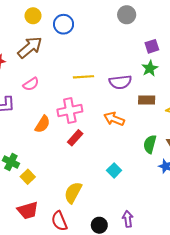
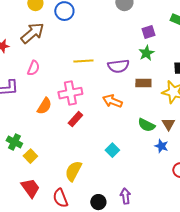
pink semicircle: (31, 84) -> (33, 68), turned -35
green semicircle: (150, 144) -> (146, 125), turned -78
red trapezoid: (28, 210) -> (30, 188), turned -110

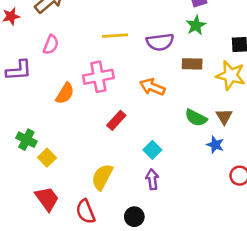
red rectangle: (75, 119) -> (116, 120), moved
purple arrow: (125, 196) -> (152, 179), moved

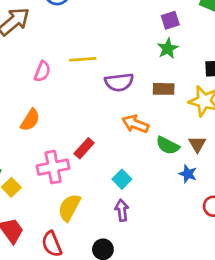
purple semicircle: (160, 42) -> (119, 82), moved
pink semicircle: (51, 45) -> (42, 71), moved
pink cross: (98, 77) -> (53, 167), moved
orange arrow: (152, 87) -> (135, 124), moved

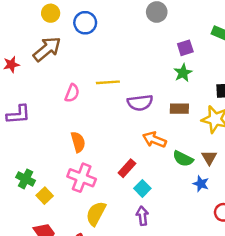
orange semicircle: (30, 120) -> (78, 142), moved, turned -48
red rectangle: (84, 148) -> (127, 168), moved
pink cross: (53, 167) -> (82, 178), turned 32

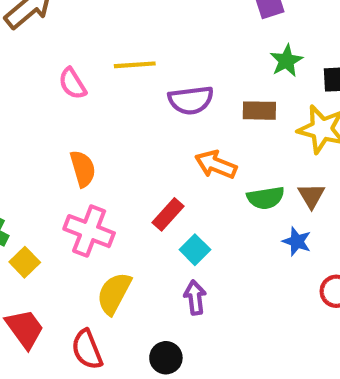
green star: (183, 73) -> (286, 61), moved
pink semicircle: (72, 93) -> (72, 84), turned 126
green semicircle: (183, 159) -> (266, 198), turned -36

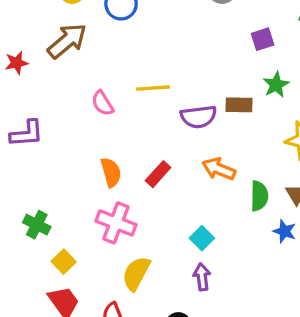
brown rectangle: (259, 111) -> (239, 105), moved
green semicircle: (266, 198) -> (259, 196), turned -80
red rectangle: (168, 214) -> (158, 174), moved
yellow square: (25, 262) -> (64, 262), moved

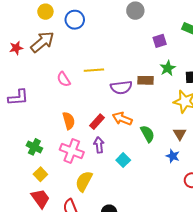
red star: (17, 63) -> (16, 48), moved
orange arrow: (219, 169) -> (122, 119), moved
green semicircle: (259, 196) -> (147, 134), moved, turned -30
green cross: (37, 225) -> (34, 147), moved
purple arrow: (202, 277) -> (99, 145), moved

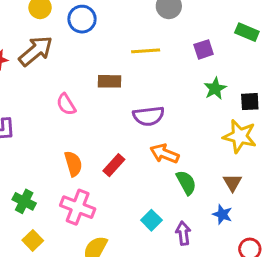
yellow line: (94, 70) -> (146, 51), moved
brown rectangle: (145, 80) -> (109, 81), moved
orange arrow: (122, 119) -> (164, 154), moved
purple arrow: (99, 145) -> (183, 233), moved

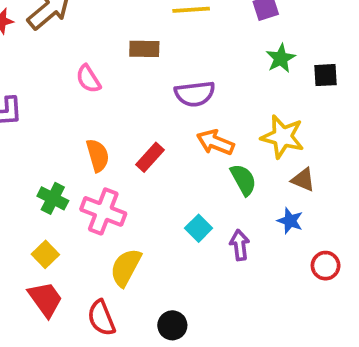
yellow star: (240, 136) -> (283, 137), moved
brown triangle: (232, 183) -> (303, 180), turned -36
green cross: (24, 201) -> (53, 198), moved

